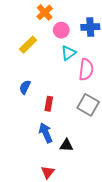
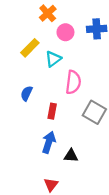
cyan triangle: (68, 53) -> (53, 59), moved
pink semicircle: (86, 70) -> (73, 82), moved
blue arrow: (46, 133) -> (49, 142), turned 42

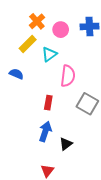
orange cross: (48, 13) -> (37, 21), moved
blue semicircle: (27, 93) -> (16, 74), moved, turned 88
black triangle: (71, 156) -> (66, 144), turned -40

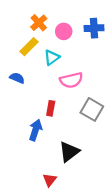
pink semicircle: (68, 76) -> (71, 80), turned 70
blue arrow: (45, 132) -> (36, 130), moved
black triangle: (66, 144) -> (69, 152), size x1.5

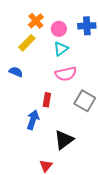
cyan triangle: (52, 57) -> (61, 49), moved

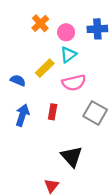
yellow rectangle: (27, 43) -> (45, 68), moved
blue arrow: (33, 120) -> (22, 115), moved
black triangle: (64, 140) -> (72, 157), turned -35

